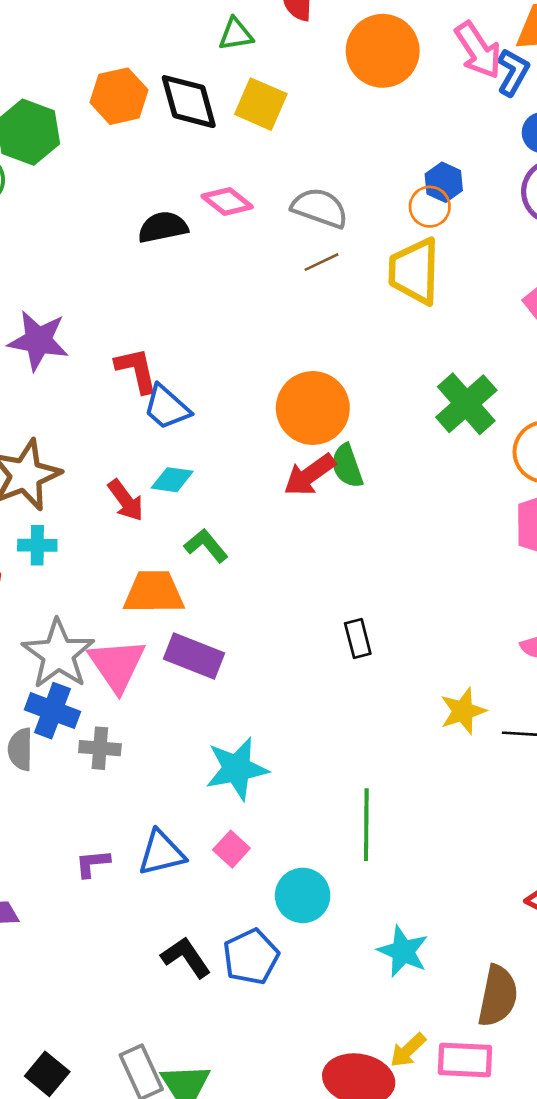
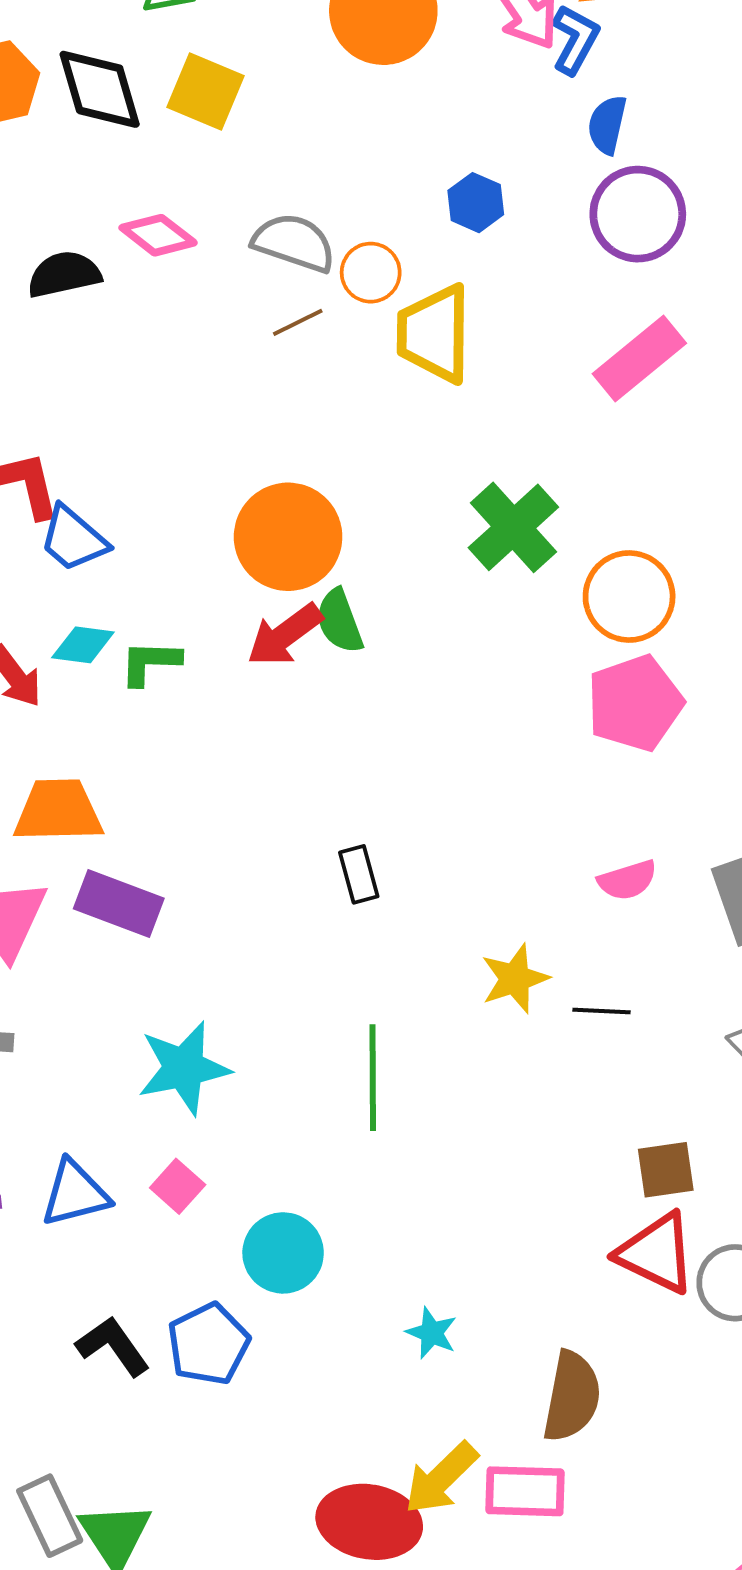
orange circle: (430, 207) -> (371, 273), moved
green L-shape: (206, 546) -> (150, 662), moved, turned -48
green line: (366, 825) -> (373, 1078), moved
cyan star: (403, 951) -> (432, 1333), size x0.7
yellow arrow: (408, 1050) -> (441, 1478), size x1.4

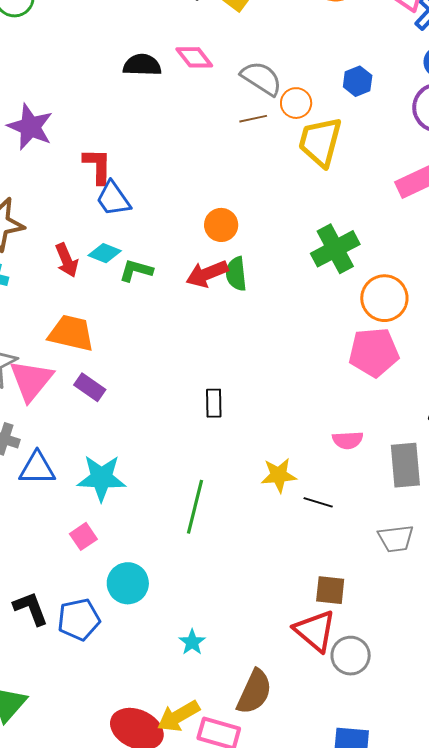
orange circle: (288, 537) -> (221, 225), size x0.6
purple rectangle: (119, 904) -> (90, 387), size x0.7
blue triangle: (75, 1193) -> (37, 468), moved

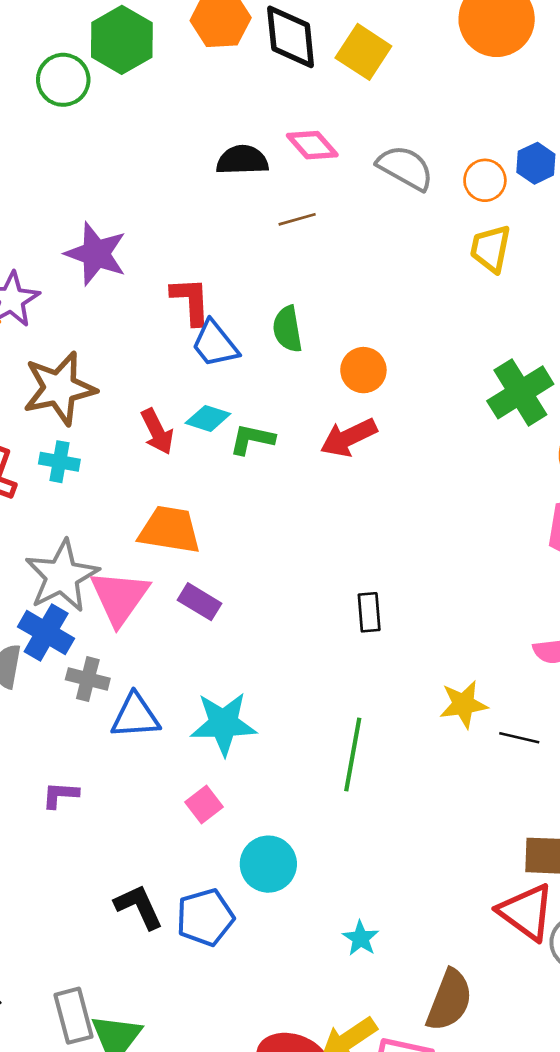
orange circle: (296, 103) -> (485, 180), moved
brown line: (253, 119) -> (297, 219), moved
yellow trapezoid: (320, 142) -> (490, 248), size x0.7
green semicircle: (236, 274) -> (288, 329), moved

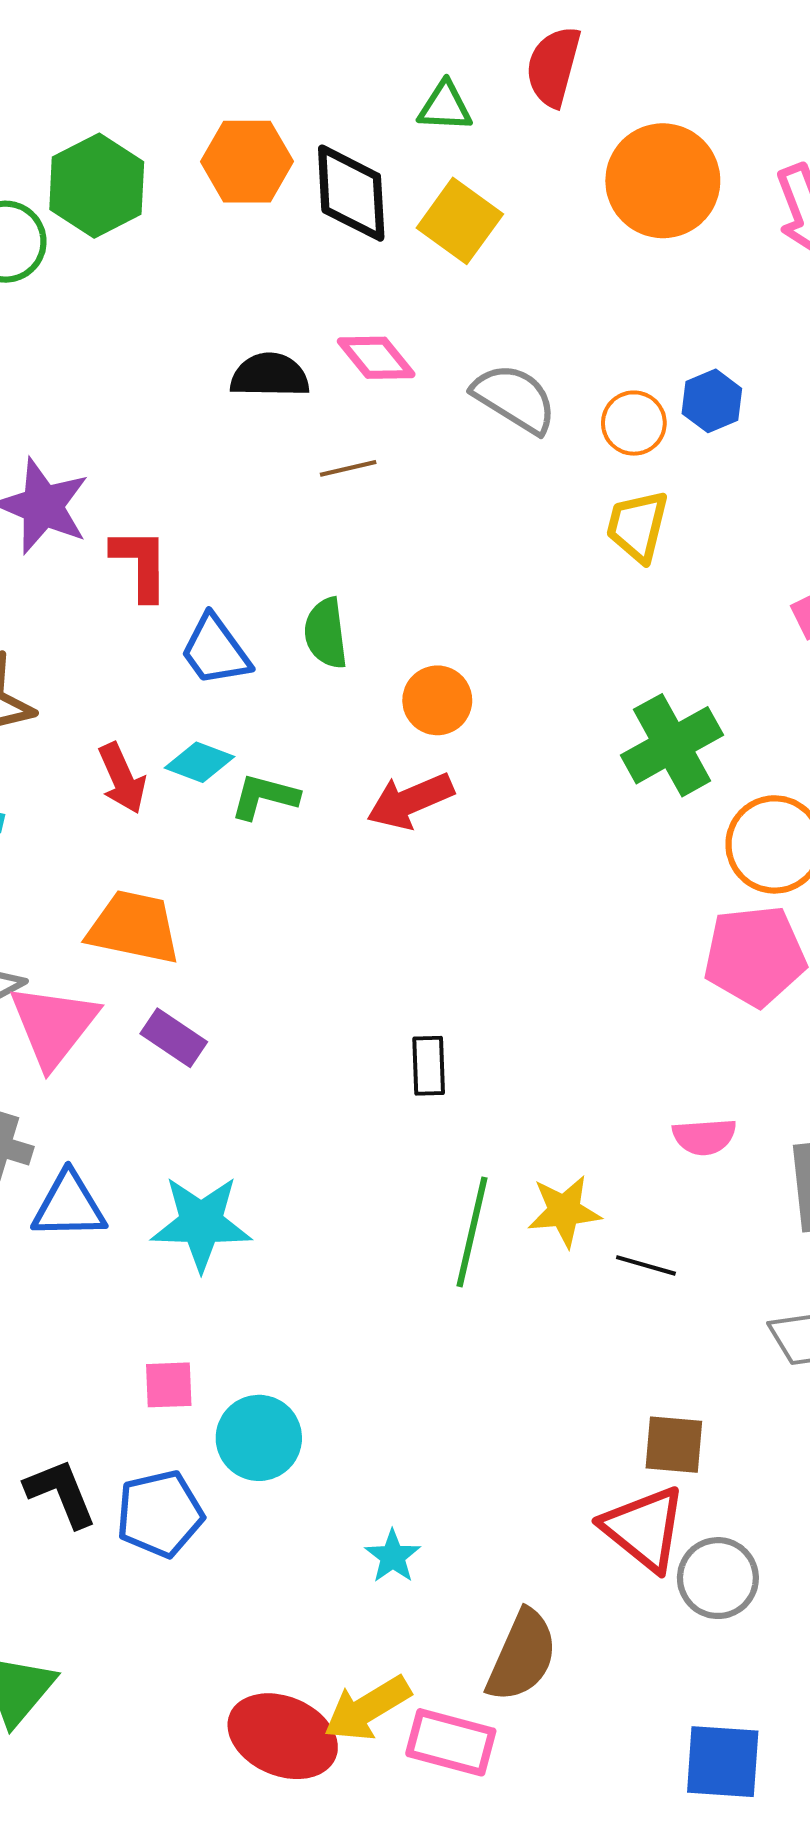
red L-shape: (191, 301) -> (140, 564), moved
green line: (353, 754) -> (472, 1232), moved
pink square: (204, 804) -> (169, 1385), moved, turned 33

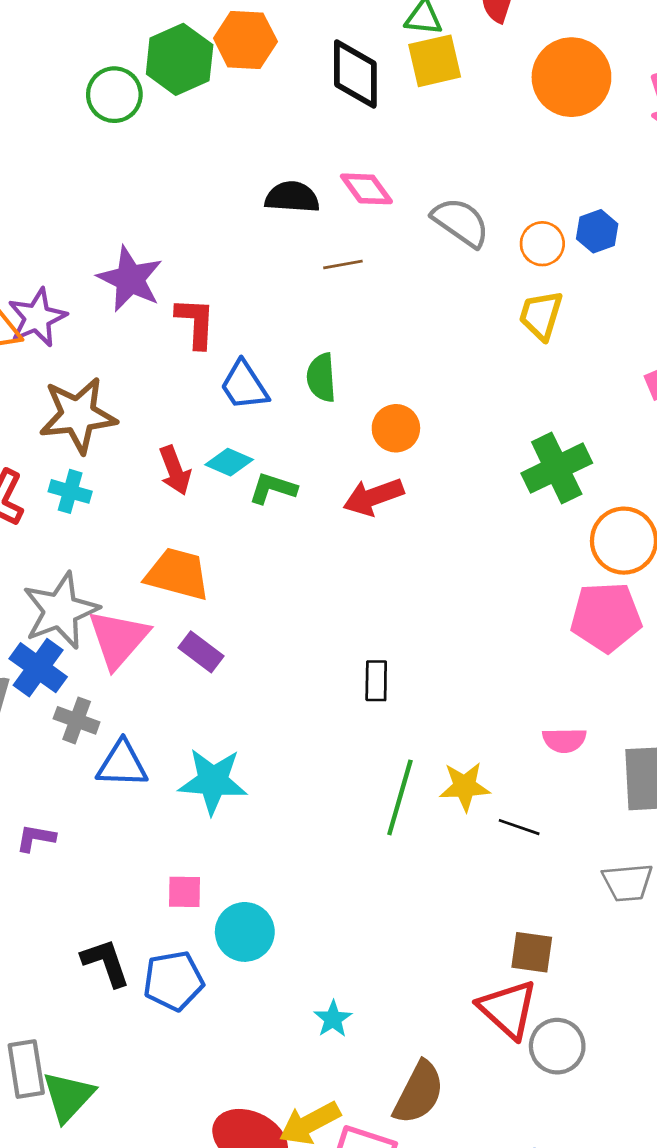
orange hexagon: (247, 162) -> (245, 40), moved
yellow square: (460, 221) -> (435, 61), moved, turned 38

